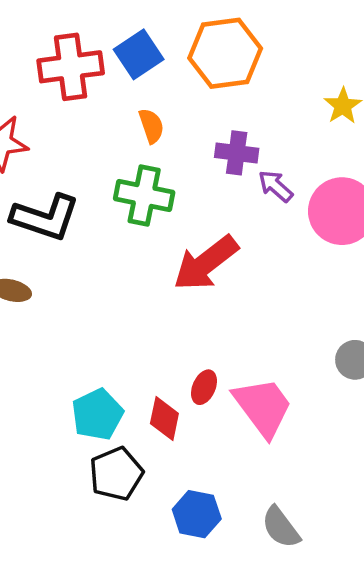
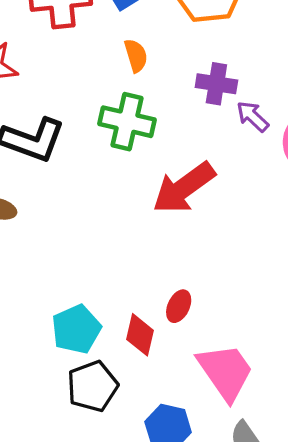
pink trapezoid: (263, 407) -> (225, 372), moved

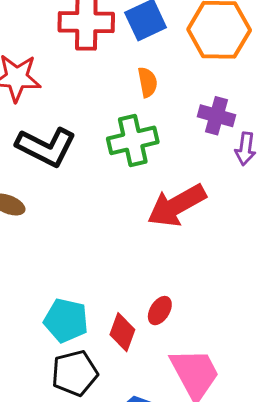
purple arrow: (253, 116) -> (245, 149), turned -132
green cross: (127, 122) -> (133, 140), turned -33
cyan pentagon: (76, 329) -> (66, 320), turned 30

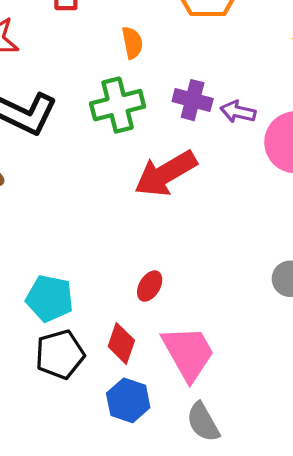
purple cross: (217, 116) -> (193, 100), moved
purple arrow: (245, 149) -> (238, 112), turned 96
red diamond: (122, 332) -> (121, 343), moved

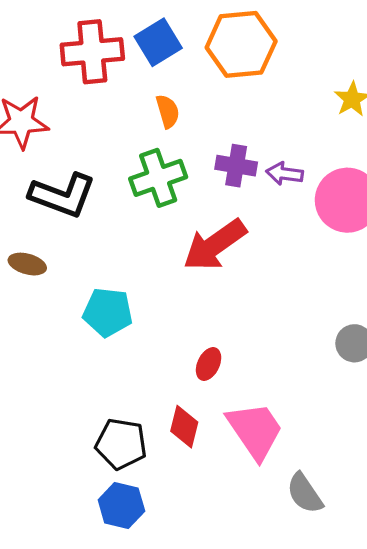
cyan pentagon: (50, 298) -> (108, 312), moved
black pentagon: (60, 354) -> (121, 444), turned 30
blue hexagon: (128, 400) -> (121, 505), moved
gray semicircle: (203, 422) -> (305, 493), moved

